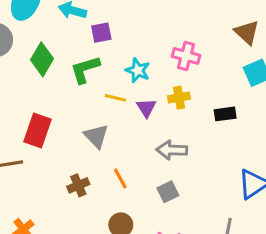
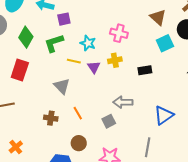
red rectangle: (38, 130) -> (20, 70), moved
gray arrow: (172, 150) -> (123, 102), moved
brown cross: (78, 185) -> (51, 118), turned 32

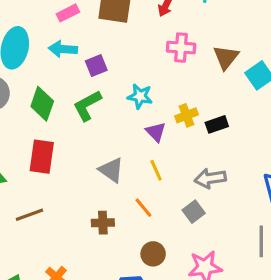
brown triangle: (158, 17) -> (226, 57), moved, turned 36
pink cross: (119, 33) -> (181, 48), moved
yellow line: (74, 61) -> (156, 170), moved, turned 64
black rectangle: (145, 70) -> (217, 124), moved

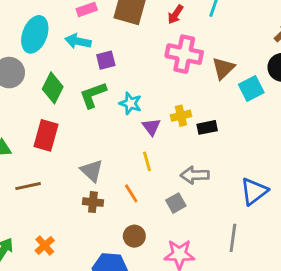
pink cross: (181, 48) -> (184, 54), size x1.4
cyan star: (140, 96) -> (130, 103), moved
gray triangle: (111, 170) -> (92, 171), moved

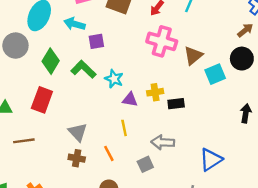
green L-shape: (93, 95) -> (83, 69), turned 60
purple triangle: (151, 127) -> (130, 100), turned -49

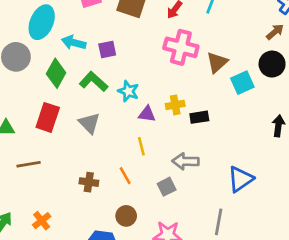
cyan arrow: (74, 24) -> (74, 43), moved
gray triangle: (78, 132) -> (89, 123), moved

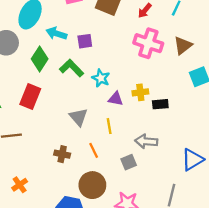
brown triangle: (217, 62) -> (183, 46), moved
gray triangle: (89, 123) -> (79, 117), moved
brown circle: (126, 216) -> (92, 185), size x1.5

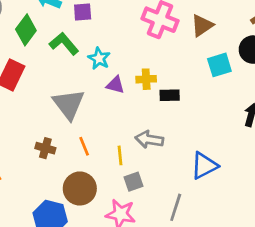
gray triangle: (79, 117) -> (69, 104), size x1.4
yellow line: (109, 126) -> (120, 155), moved
gray square: (129, 162) -> (134, 182), moved

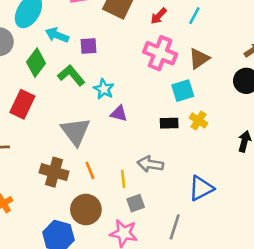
cyan square: (219, 65) -> (183, 91), moved
yellow cross: (146, 79) -> (198, 121), moved, turned 36
brown cross: (45, 148) -> (54, 172), size x1.5

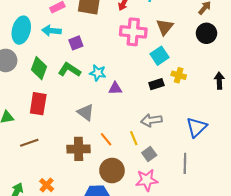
cyan arrow: (57, 35) -> (51, 31), moved
gray triangle: (75, 131) -> (86, 112), size x0.7

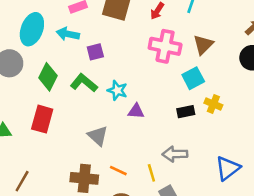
orange line: (106, 139) -> (118, 171), turned -32
brown line: (29, 143) -> (22, 181), moved, turned -48

